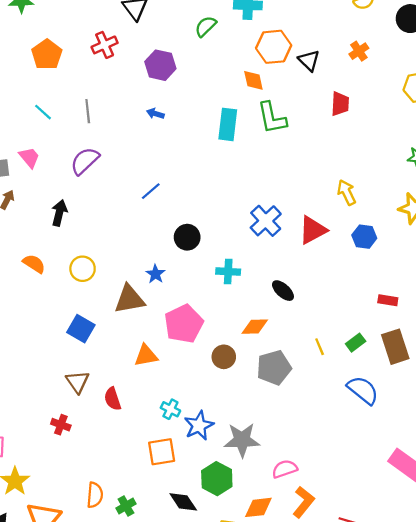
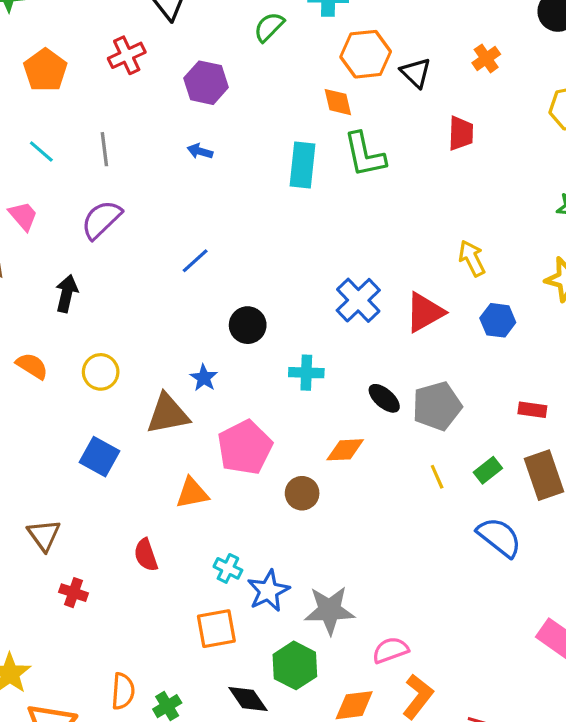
gray pentagon: (274, 368) -> (437, 406), moved
brown triangle: (78, 382) -> (44, 535), moved

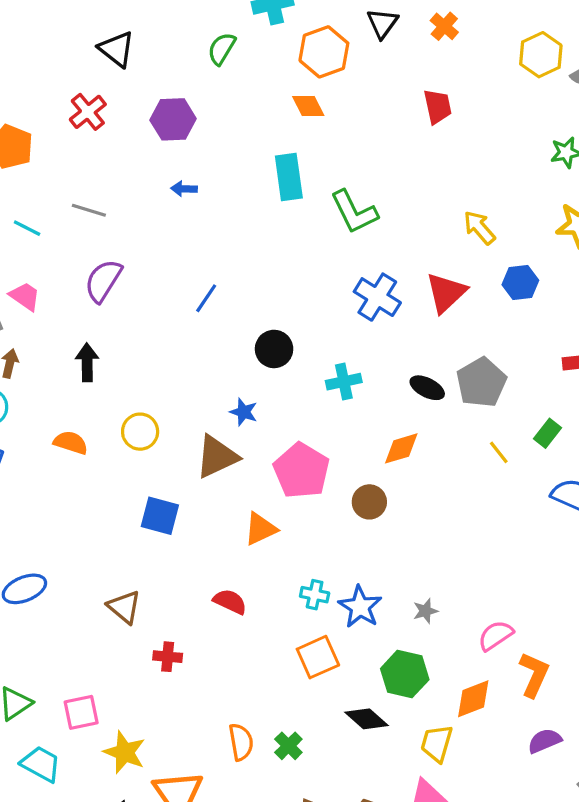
black triangle: (416, 73) -> (382, 23), moved, turned 36
gray line: (104, 149) -> (89, 210), turned -52
green L-shape: (365, 155) -> (354, 212), moved
red semicircle: (146, 555) -> (230, 602), turned 148
gray star: (330, 610) -> (425, 611), size x0.5

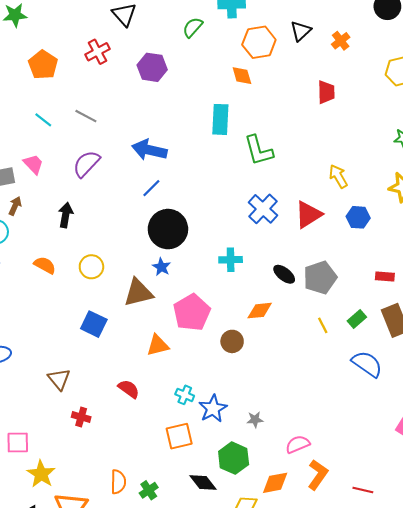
blue arrow: (184, 189) -> (149, 150), moved, size x2.0
black circle: (274, 349) -> (168, 229), moved, size x1.6

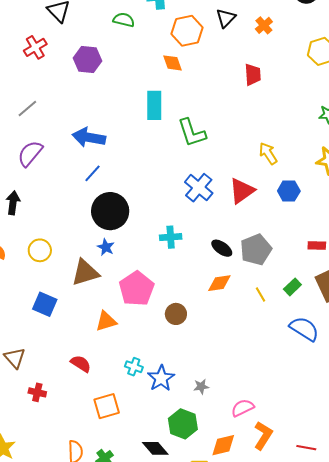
green semicircle: (193, 27) -> (124, 20), turned 65
gray line: (86, 116) -> (27, 109), turned -65
orange diamond: (260, 311) -> (219, 283), moved
orange square: (179, 436) -> (107, 406), moved

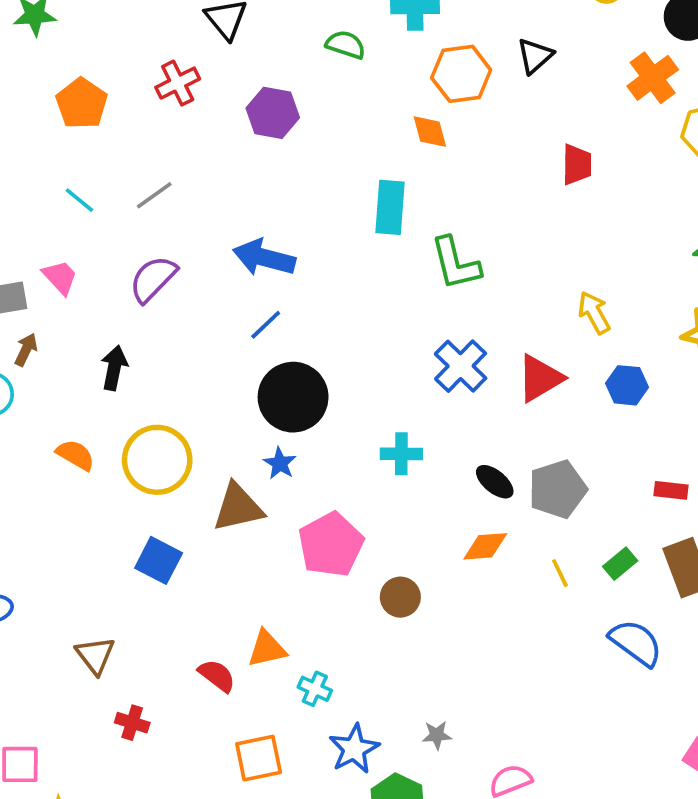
orange cross: (264, 25) -> (653, 78), moved, size x1.5
yellow circle: (40, 250) -> (157, 460), size x1.6
orange triangle: (106, 321) -> (267, 649), moved
blue star: (161, 378) -> (354, 749), moved

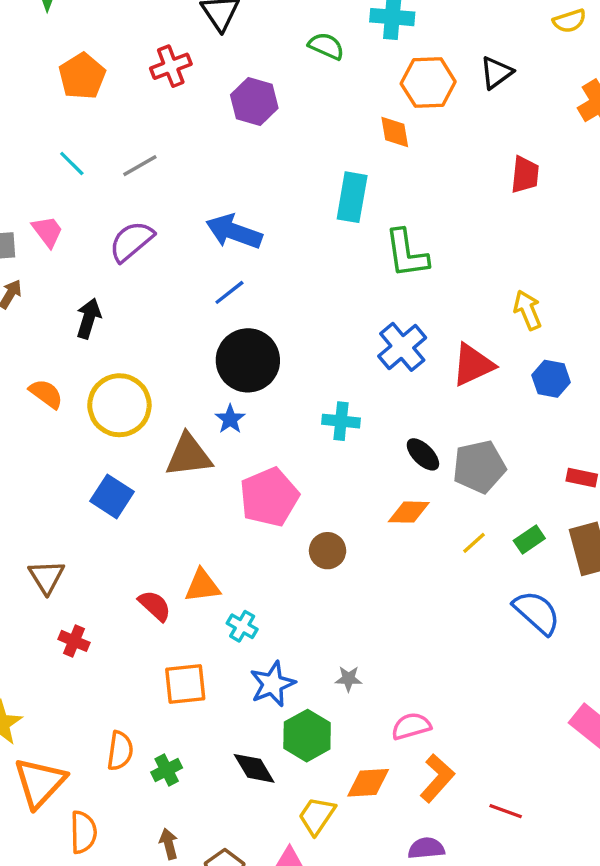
yellow line: (560, 573) -> (474, 543), turned 68

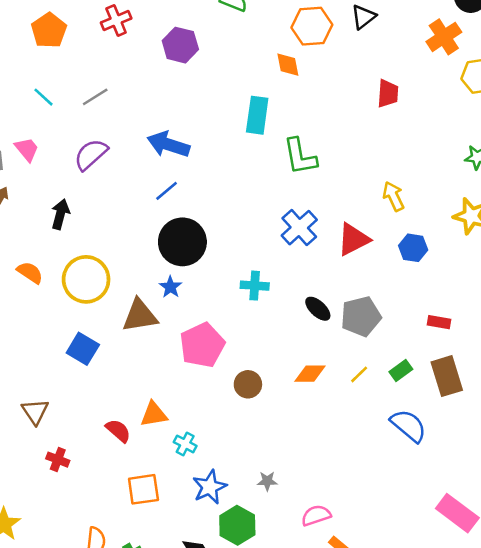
orange diamond: (409, 512) -> (310, 374), moved

